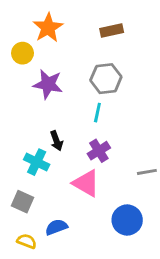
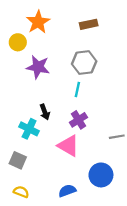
blue semicircle: (56, 227) -> (67, 191), moved

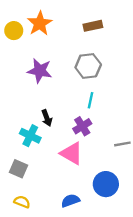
yellow circle: (18, 42) -> (14, 31), moved
cyan line: (77, 90) -> (91, 100), moved

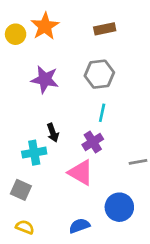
cyan cross: (30, 136) -> (34, 153), turned -36

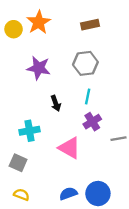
black arrow: (53, 133) -> (56, 103), moved
purple cross: (93, 142) -> (92, 122), moved
blue circle: (119, 207) -> (98, 194), moved

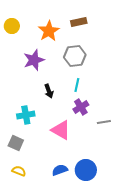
orange star: (39, 22) -> (49, 31), moved
purple star: (39, 68) -> (34, 60), turned -30

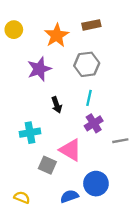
gray square: (16, 143) -> (47, 165), moved
blue circle: (86, 170) -> (96, 184), moved

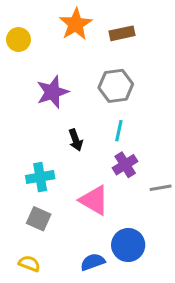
orange star: (57, 35) -> (76, 24), moved
gray square: (47, 165) -> (39, 219), moved

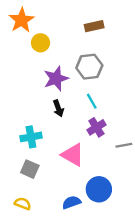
orange star: (76, 24) -> (21, 20), moved
yellow circle: (18, 40) -> (40, 43), moved
purple star: (52, 92) -> (56, 79), moved
cyan line: (119, 131) -> (92, 101), turned -42

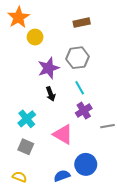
cyan cross: (31, 137) -> (27, 119), turned -30

